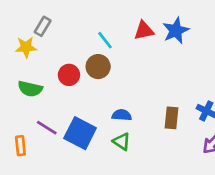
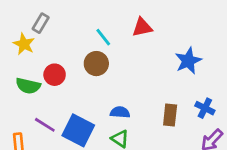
blue star: (176, 31) -> (188, 61), moved
yellow star: (26, 47) -> (24, 44), turned 30
red circle: (69, 75) -> (55, 75), moved

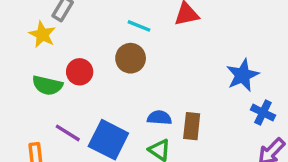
cyan line: (103, 37) -> (139, 26), turned -30
blue star: (188, 61) -> (243, 75), moved
brown rectangle: (170, 115) -> (192, 126), moved

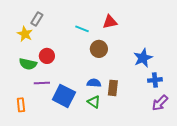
brown circle: (131, 58) -> (99, 49), moved
blue cross: (263, 113) -> (155, 80), turned -32
purple line: (68, 133) -> (42, 83), moved, turned -35

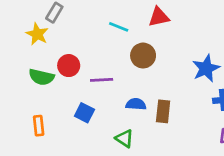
purple line: (42, 83) -> (102, 80), moved
blue square: (64, 96) -> (84, 113), moved, size x0.6
green triangle: (94, 102) -> (124, 138), moved
orange rectangle: (21, 105) -> (39, 126), moved

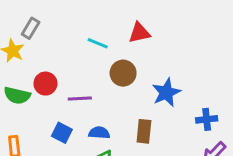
blue star: (206, 68) -> (166, 92), moved
blue semicircle: (136, 104) -> (99, 133), moved

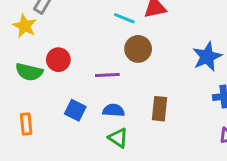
cyan line: (98, 43) -> (124, 18), moved
blue star: (166, 92) -> (207, 57), moved
purple line: (80, 98) -> (107, 75), moved

